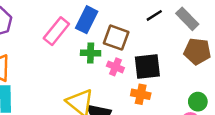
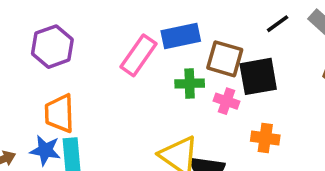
blue rectangle: (87, 20) -> (181, 36), turned 55
black square: (147, 67) -> (258, 76), moved

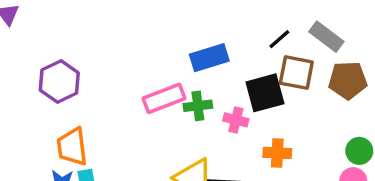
blue rectangle: (181, 36) -> (209, 58), moved
pink rectangle: (139, 55) -> (164, 98), moved, turned 39
brown square: (225, 59) -> (296, 73), moved

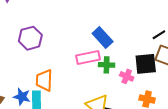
blue rectangle: (209, 58) -> (103, 38), moved, turned 55
orange trapezoid: (72, 147) -> (44, 80), moved

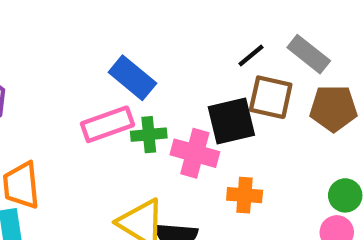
pink cross: (127, 76) -> (195, 153), size x1.5

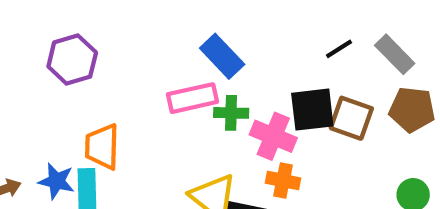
brown square: (271, 97) -> (351, 118), moved
orange cross: (245, 195) -> (283, 181), moved

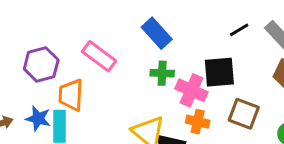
purple hexagon: (72, 60) -> (41, 65), moved
pink rectangle: (192, 98) -> (99, 56), moved, turned 48
brown square: (351, 118) -> (244, 114), moved

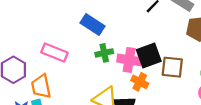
black square: (219, 72) -> (149, 55), moved
orange cross: (198, 122) -> (140, 82), turned 30

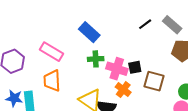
black square: (149, 55) -> (135, 67), size x0.6
orange trapezoid: (41, 86) -> (52, 81), moved

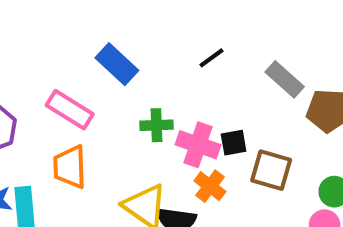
black line: (145, 24) -> (212, 58), moved
gray rectangle: (172, 25) -> (285, 79), moved
blue rectangle: (89, 32) -> (117, 64), moved

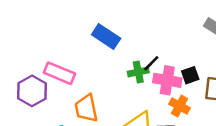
black line: (212, 58) -> (151, 63), moved
pink rectangle: (70, 110) -> (59, 73), moved

